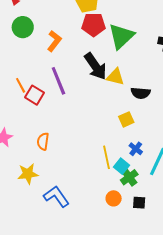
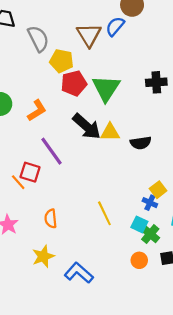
orange L-shape: (54, 41) -> (37, 110), turned 35
orange line: (21, 85) -> (18, 182), moved
yellow square: (126, 119) -> (158, 190), moved
yellow line: (106, 157) -> (104, 213), moved

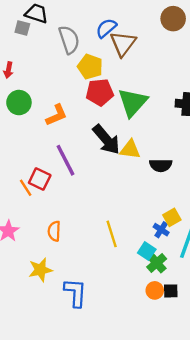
blue semicircle: (115, 26) -> (106, 28), moved
orange circle: (139, 260) -> (155, 290), moved
blue L-shape: (79, 273) -> (75, 293), turned 44

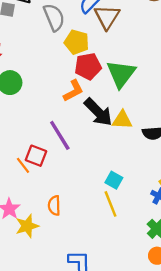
orange L-shape: (57, 115) -> (73, 91), moved
cyan square: (147, 251) -> (114, 180), moved
yellow star: (40, 270) -> (27, 226), moved

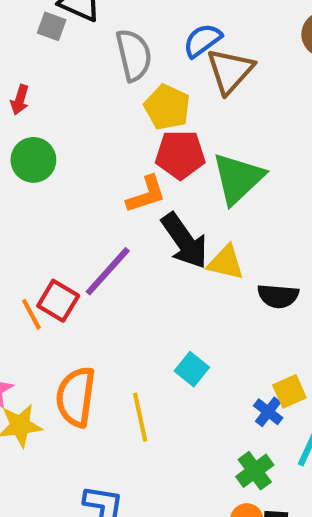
purple line: (60, 135) -> (108, 271), turned 64
yellow line: (111, 204) -> (140, 417), moved
orange semicircle: (54, 206) -> (76, 397), size x1.6

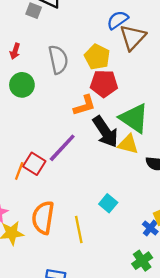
gray semicircle: (134, 55) -> (58, 60), moved
green triangle: (238, 178) -> (134, 118), moved, turned -44
orange line: (31, 314) -> (19, 171), turned 48

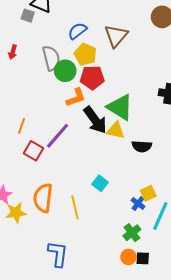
blue semicircle: (118, 20) -> (77, 31), moved
green circle: (22, 85) -> (65, 71), moved
orange line: (19, 171) -> (22, 126), moved

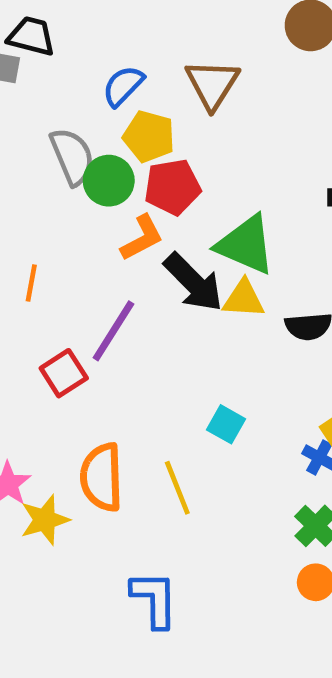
orange line: (22, 126) -> (31, 283), moved
red square: (33, 151) -> (64, 373), turned 36

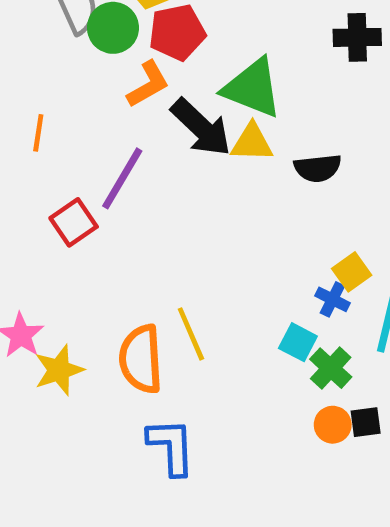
cyan square: (226, 424) -> (298, 342), moved
orange semicircle: (102, 477) -> (141, 359), moved

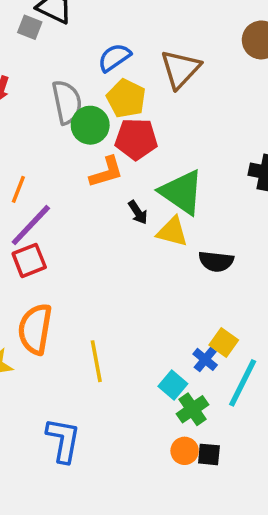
black arrow: (201, 127) -> (138, 212), size x0.5
purple line: (122, 178) -> (31, 225), moved
yellow square: (352, 272) -> (224, 343), turned -32
orange semicircle: (141, 359) -> (35, 329), moved

